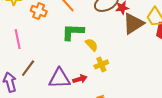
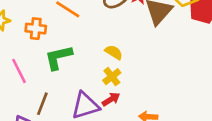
green L-shape: (73, 32) -> (58, 57), moved
yellow cross: (101, 64) -> (112, 77), moved

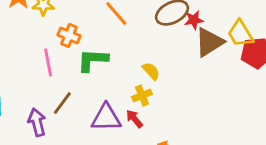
orange cross: (36, 29) -> (69, 35), moved
red arrow: (111, 99) -> (134, 119), turned -114

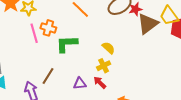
pink line: (48, 62) -> (34, 33), moved
purple triangle: (106, 118) -> (80, 84), size x0.6

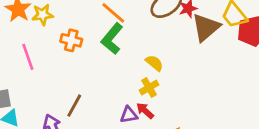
pink line: (34, 33) -> (28, 57), moved
green L-shape: (67, 44) -> (112, 39), moved, turned -45
purple triangle: (80, 84) -> (129, 115), moved

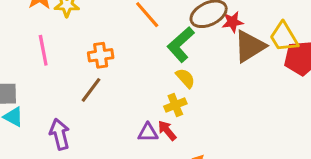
green L-shape: (112, 39) -> (181, 44), moved
orange cross: (71, 40) -> (101, 55), moved, turned -30
brown line: (74, 106) -> (91, 90), moved

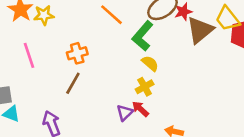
purple triangle: (148, 133) -> (125, 113), turned -36

